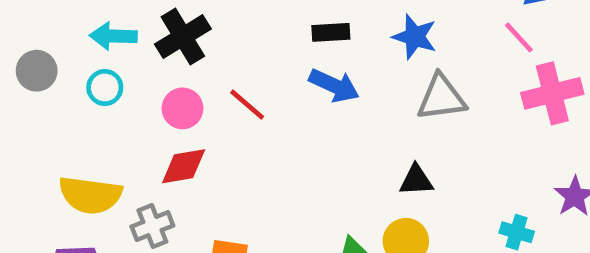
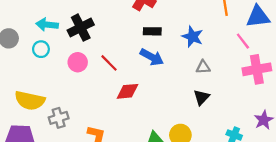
gray triangle: (441, 98) -> (203, 67), size x0.6
red diamond: (184, 166) -> (128, 91), moved
black triangle: (416, 180) -> (201, 97), moved, turned -48

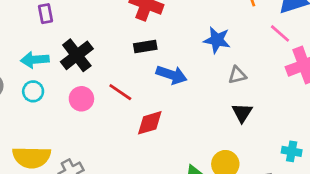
black rectangle: (152, 31) -> (145, 47), moved

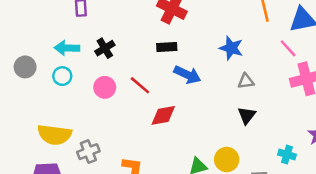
black cross: (77, 55) -> (105, 48), size x0.7

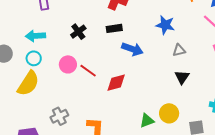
black cross: (105, 48) -> (78, 32), moved
red line: (140, 85) -> (88, 71), moved
yellow semicircle: (54, 135) -> (28, 83), moved, turned -60

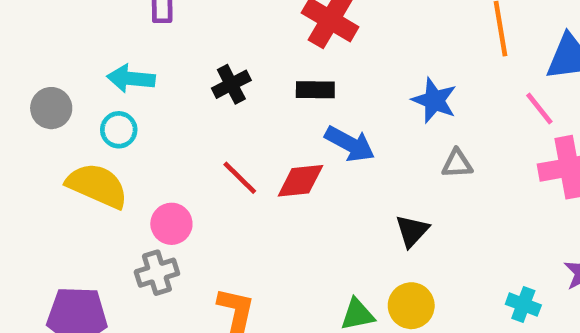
pink circle: (68, 64) -> (171, 224), moved
black triangle: (182, 77) -> (412, 231), moved
yellow semicircle: (28, 83) -> (97, 186), turned -108
red diamond: (116, 83) -> (300, 181), moved

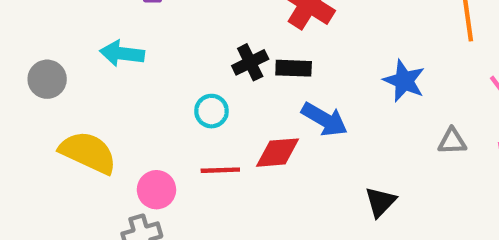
black cross: (231, 84) -> (250, 62), moved
cyan circle: (119, 130) -> (211, 111), moved
gray triangle: (457, 164) -> (452, 141), moved
red line: (240, 178) -> (220, 170), moved, turned -48

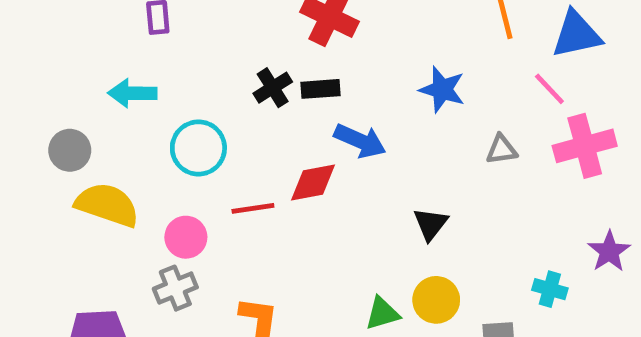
gray circle: (47, 79) -> (70, 150), moved
cyan circle: (211, 111) -> (198, 148), moved, size x1.5

